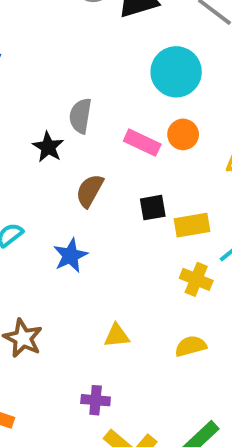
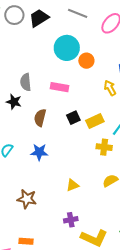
orange circle: (183, 134) -> (86, 61), moved
blue star: (70, 256) -> (39, 152), turned -30

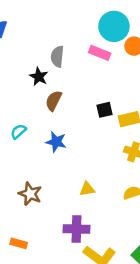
pink rectangle: (59, 87) -> (100, 53), moved
brown semicircle: (40, 118) -> (54, 101), moved
purple cross: (71, 220) -> (76, 229), size x1.5

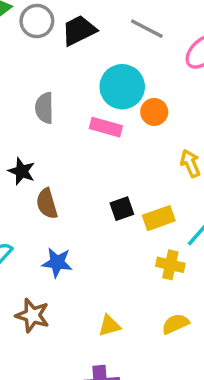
gray semicircle: (57, 57) -> (44, 108), moved
brown semicircle: (54, 101) -> (47, 204), turned -36
brown star: (30, 194) -> (32, 315), moved

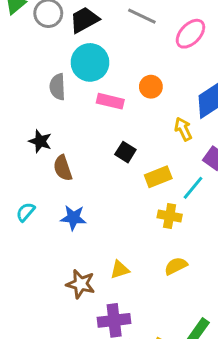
cyan circle: (122, 87) -> (90, 62), moved
black square: (122, 209) -> (125, 152), moved, turned -36
brown star: (32, 315) -> (81, 284), moved

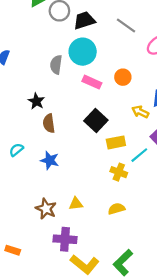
yellow arrow: (183, 129) -> (140, 112), turned -49
black square: (125, 152) -> (96, 120), size x1.5

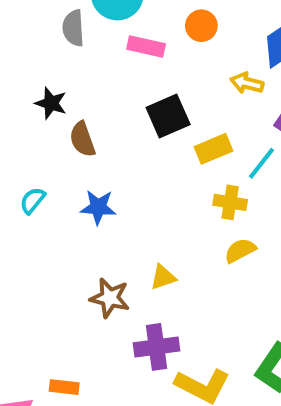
black square: (96, 120) -> (168, 116), turned 35
yellow semicircle: (116, 209) -> (240, 250), moved

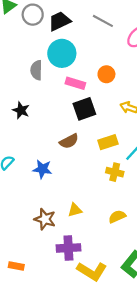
black square: (168, 116) -> (84, 109), moved
brown semicircle: (82, 139) -> (69, 141), moved, turned -102
yellow semicircle: (240, 250) -> (117, 217), moved

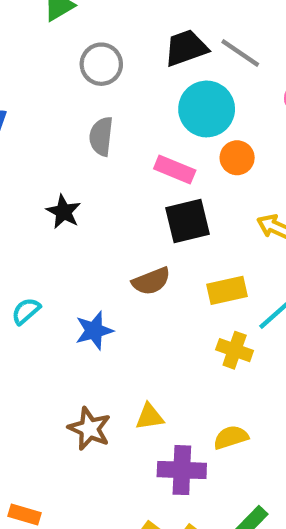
gray circle: (33, 15) -> (101, 64), moved
black trapezoid: (59, 21) -> (186, 48), moved
cyan circle: (62, 53) -> (207, 109), moved
blue star: (42, 169) -> (94, 331), turned -30
purple cross: (68, 248) -> (182, 470), moved

